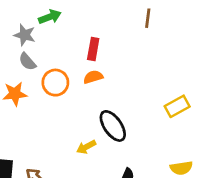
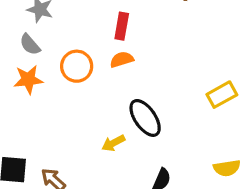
gray semicircle: (27, 62) -> (30, 45), moved

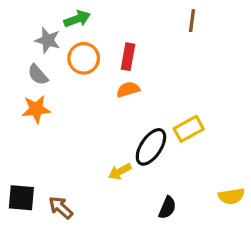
orange circle: (77, 66) -> (84, 58), moved
yellow rectangle: (222, 95) -> (189, 129), moved
black ellipse: (145, 118) -> (151, 147), turned 69

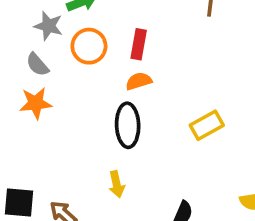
black ellipse: (151, 147) -> (128, 125), moved, turned -36
yellow arrow: (120, 172) -> (117, 184), moved, turned -75

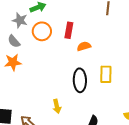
orange semicircle: (139, 81) -> (84, 46), moved
black ellipse: (128, 125) -> (80, 80), moved
yellow rectangle: (207, 125) -> (106, 74), turned -60

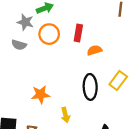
gray semicircle: (14, 41) -> (19, 45), turned -32
orange star: (13, 62) -> (41, 94), moved
yellow rectangle: (106, 74) -> (118, 80), turned 36

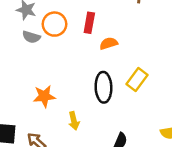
gray semicircle: (19, 45) -> (31, 37), moved

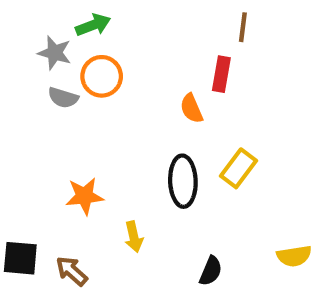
red rectangle: (89, 23) -> (221, 74), moved
orange semicircle: (109, 43) -> (191, 108), turned -96

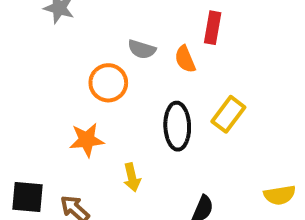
orange circle: (102, 76) -> (108, 83), moved
gray semicircle: (63, 98) -> (142, 49), moved

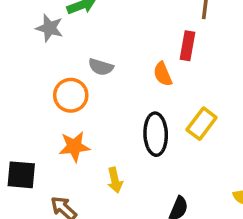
gray semicircle: (142, 49) -> (101, 67), moved
orange circle: (108, 83) -> (71, 95), moved
black square: (28, 197) -> (21, 175), moved

